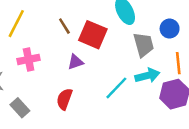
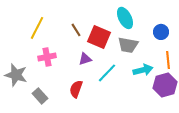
gray trapezoid: (144, 45) -> (128, 45), moved, turned 115
cyan line: (116, 88) -> (107, 73), moved

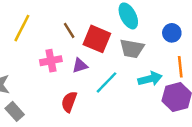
pink cross: (47, 57) -> (51, 61), moved
gray rectangle: (40, 96) -> (15, 111), moved

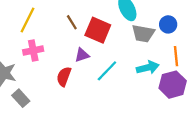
gray trapezoid: (132, 49) -> (143, 34), moved
pink cross: (51, 61) -> (33, 51), moved
red semicircle: (69, 102) -> (64, 77), moved

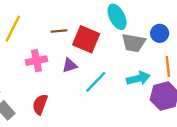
brown line: (72, 22) -> (59, 31), turned -63
pink cross: (33, 51) -> (36, 61), moved
red semicircle: (64, 77) -> (40, 104), moved

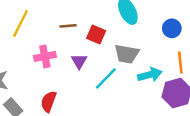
red square: (86, 39) -> (96, 34), size x0.7
gray trapezoid: (134, 43) -> (127, 54), moved
purple triangle: (70, 65) -> (79, 61), turned -42

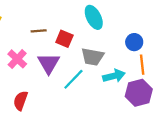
blue circle: (172, 28) -> (134, 42), moved
pink cross: (45, 56) -> (17, 59), turned -36
purple triangle: (79, 61) -> (49, 63), size x1.5

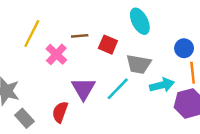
pink cross: (17, 59) -> (56, 54), moved
purple triangle: (49, 63) -> (83, 89), moved

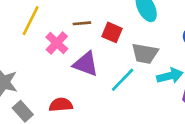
purple triangle: (83, 89) -> (86, 64), moved, turned -40
red semicircle: (60, 112) -> (61, 105), turned 65

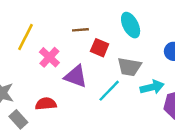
brown line: (82, 23) -> (80, 30), moved
red semicircle: (61, 105) -> (46, 104), moved

